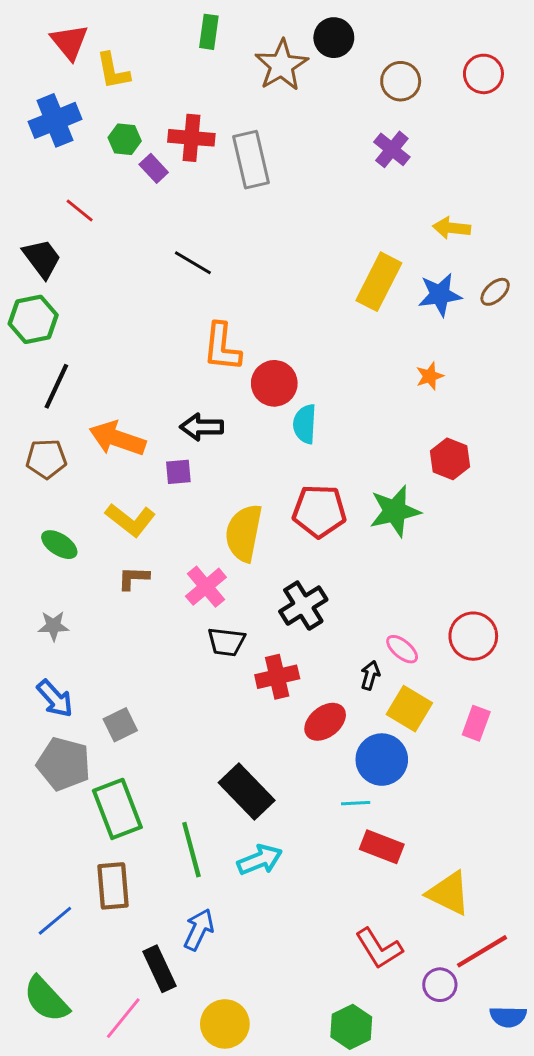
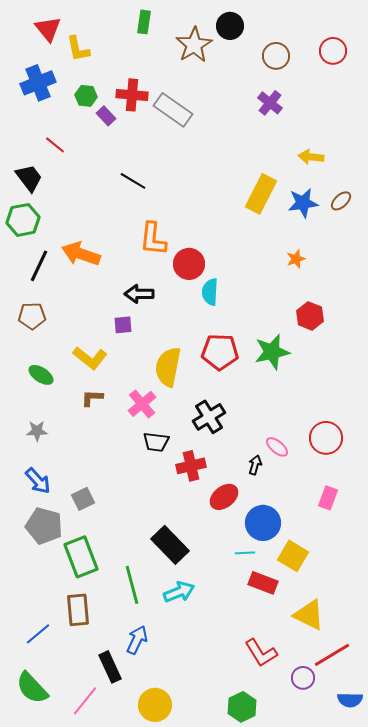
gray rectangle: (251, 160) -> (173, 110), turned -42
orange arrow: (117, 439) -> (81, 254), moved
yellow square: (409, 709) -> (293, 556), moved

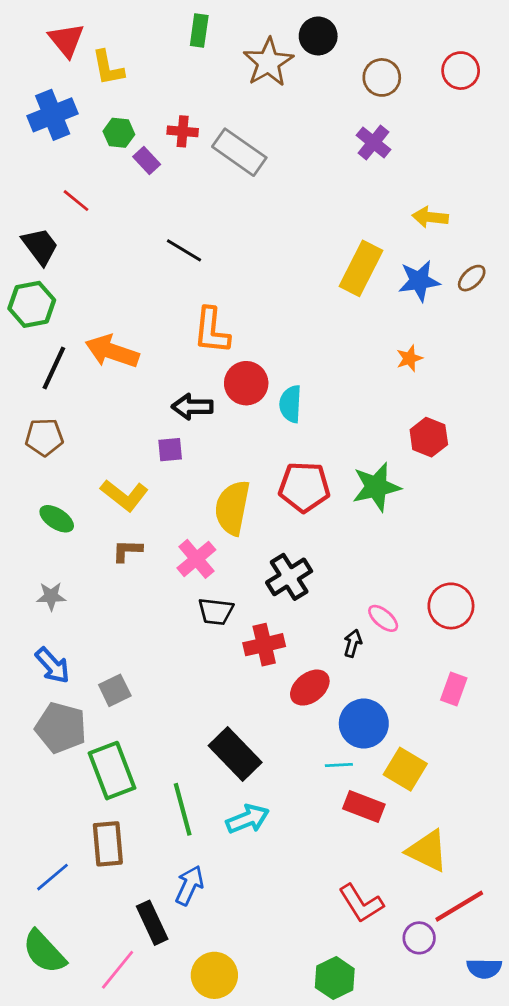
red cross: (132, 95) -> (183, 131), size x0.7
red circle: (189, 264) -> (246, 383), moved

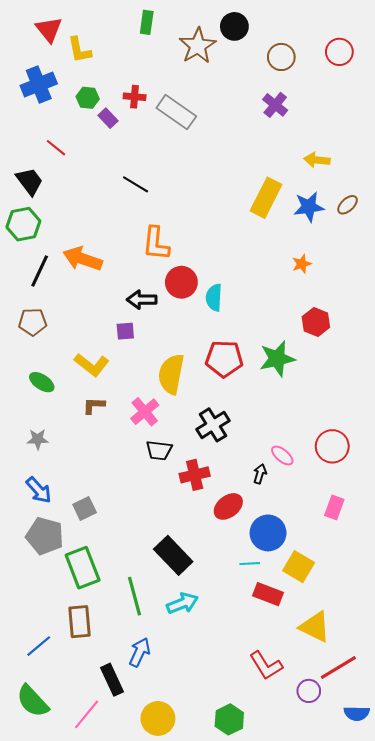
green hexagon: (335, 978) -> (229, 719), moved

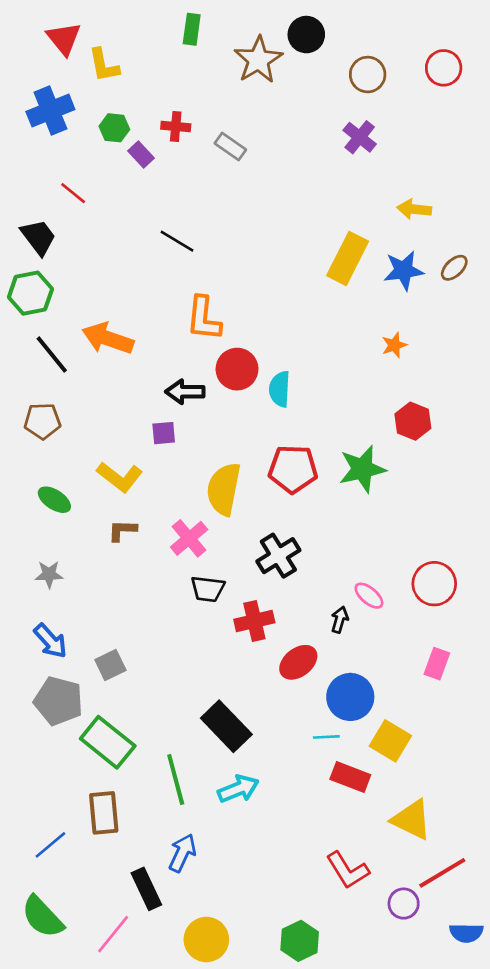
gray rectangle: (176, 112) -> (230, 147), size x0.6
black line: (40, 271) -> (52, 354), turned -64
green rectangle: (83, 568) -> (108, 742), turned -30

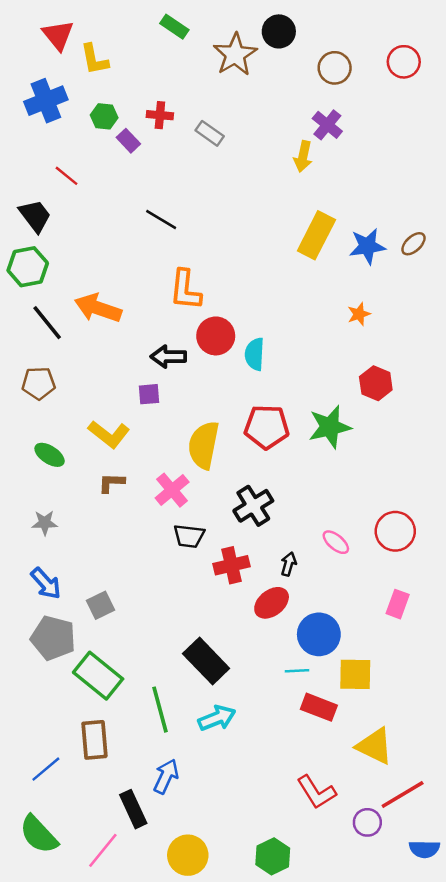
green rectangle: (192, 29) -> (174, 27), turned -64
yellow arrow: (414, 209) -> (303, 156), moved, turned -84
black arrow: (340, 620) -> (289, 564), moved
yellow square: (390, 741) -> (355, 674), turned -30

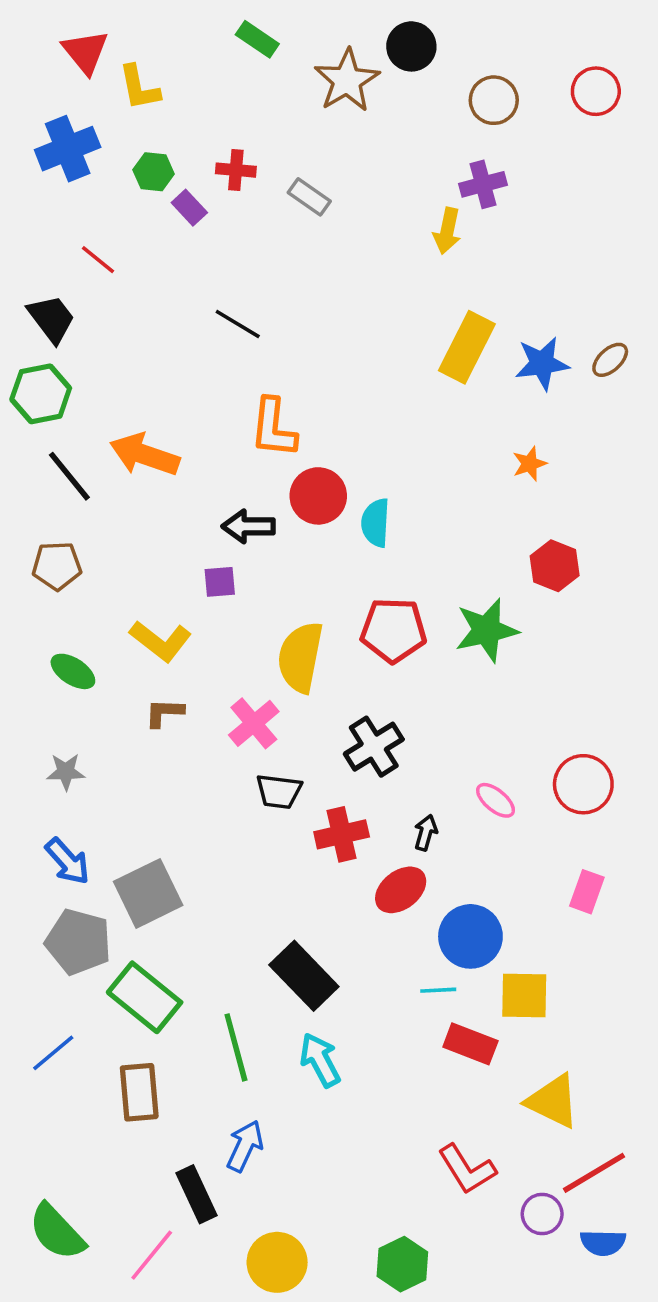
purple cross: (327, 125) -> (483, 184), turned 36
gray square: (100, 605) -> (148, 893), size x1.6
cyan arrow: (217, 718) -> (320, 1060), turned -96
blue line: (46, 769) -> (53, 1053), moved
blue semicircle: (424, 849) -> (603, 1243), moved

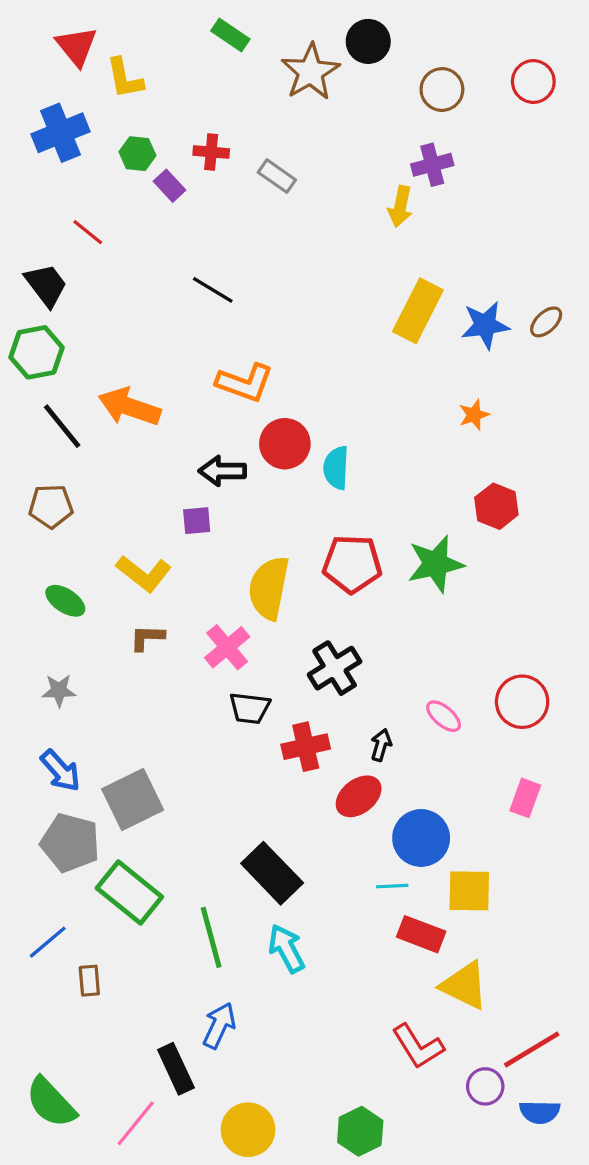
orange L-shape: (273, 428) -> (245, 383), turned -76
brown rectangle: (139, 1092) -> (89, 981), moved, size x0.6
yellow triangle: (553, 1101) -> (464, 985), moved

